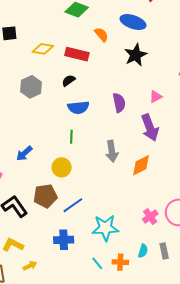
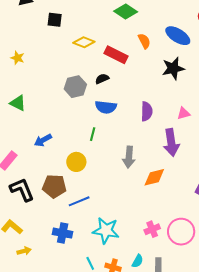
gray hexagon: (31, 87) -> (75, 87), moved

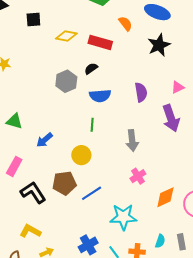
green triangle: (18, 103) -> (14, 121), moved
orange diamond: (154, 177) -> (165, 197), moved
pink cross: (152, 229) -> (138, 176), moved
blue cross: (63, 233) -> (88, 245), moved, turned -30

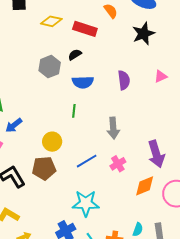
purple arrow: (171, 118) -> (156, 154), moved
blue arrow: (45, 140) -> (14, 125), moved
yellow circle: (81, 155) -> (52, 142), moved
blue line: (92, 193) -> (87, 161), moved
cyan star: (123, 217) -> (86, 203), moved

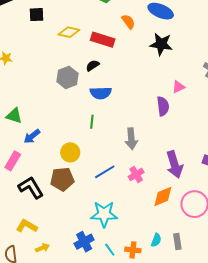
black star: (143, 34) -> (161, 44), turned 30
purple semicircle: (124, 80) -> (163, 106), moved

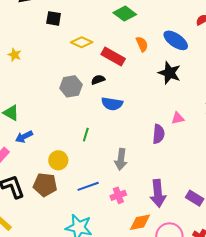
blue semicircle: (101, 93) -> (112, 104), moved

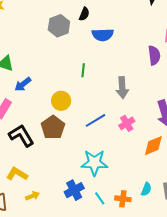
black semicircle: (98, 80) -> (84, 14), turned 144
brown pentagon: (45, 185) -> (53, 127), turned -30

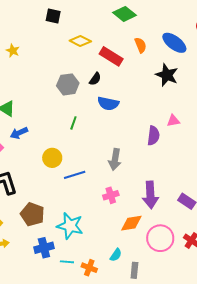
green line: (83, 70) -> (73, 123), moved
blue line: (95, 120) -> (75, 175), moved
brown pentagon: (53, 127) -> (32, 214), moved, turned -30
cyan semicircle: (146, 189) -> (116, 255), moved
cyan line: (100, 198) -> (67, 262), turned -64

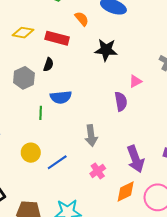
black star: (167, 75) -> (106, 50), moved
blue semicircle: (108, 104) -> (61, 97), moved

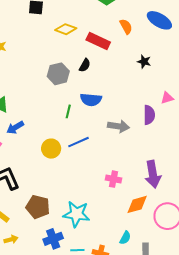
black star: (106, 50) -> (144, 62), size x0.6
gray arrow: (91, 136) -> (118, 126), moved, turned -85
blue line: (57, 162) -> (79, 142), moved
pink cross: (98, 171) -> (113, 179), turned 35

